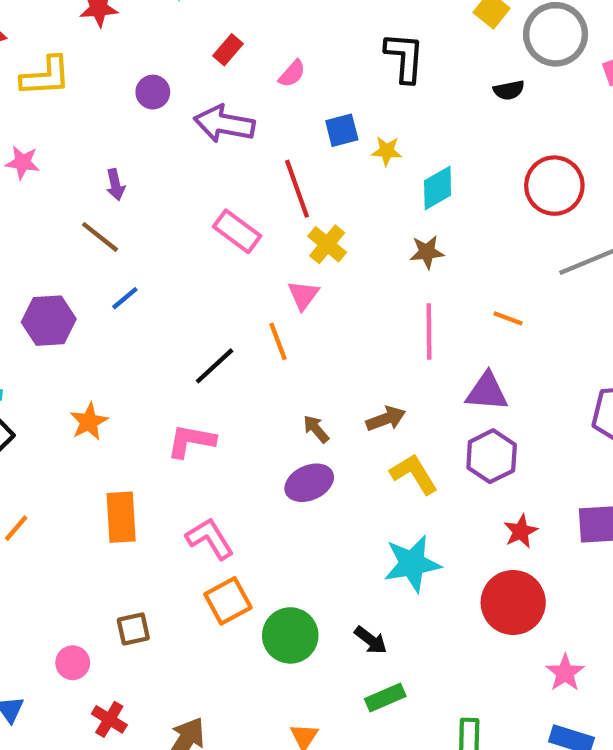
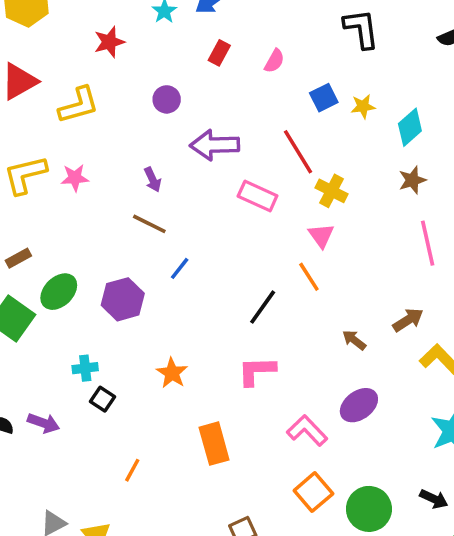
purple arrow: (224, 124) -> (215, 145), moved
purple ellipse: (309, 483) -> (359, 405), moved
pink L-shape: (210, 539) -> (307, 430), moved

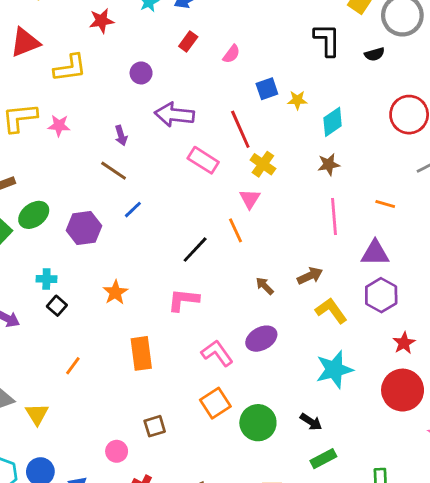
black L-shape: (361, 29) -> (327, 40), moved

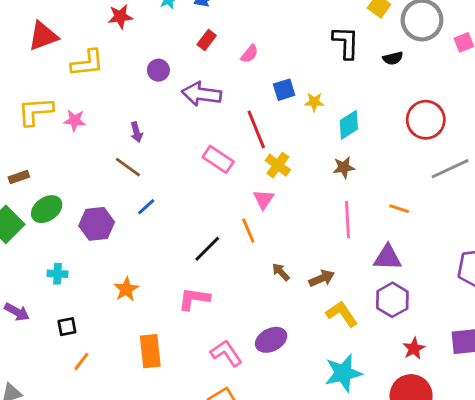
purple arrow: (174, 115) -> (202, 94), moved
brown arrow: (265, 286) -> (281, 272), moved
black square: (57, 306) -> (67, 327), moved, turned 36

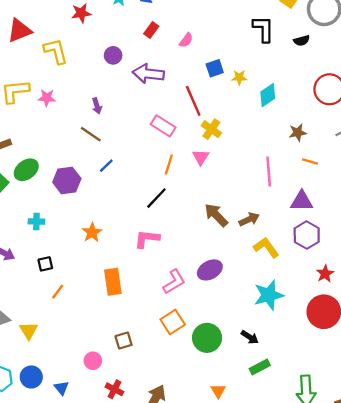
yellow L-shape: (87, 63) -> (56, 51), turned -96
brown star: (344, 167) -> (298, 133), moved
orange line: (248, 231) -> (169, 165), moved, turned 42
brown arrow: (281, 272) -> (216, 215), size x1.6
pink L-shape: (226, 353) -> (174, 282), turned 95

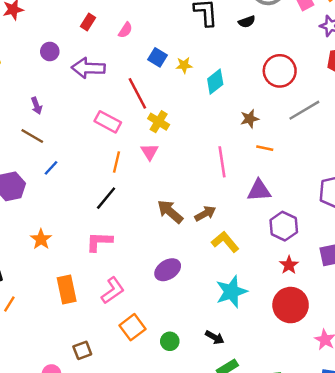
blue square: (215, 68) -> (158, 57), turned -36
purple hexagon: (307, 235) -> (284, 226), moved
pink L-shape: (174, 282) -> (113, 290), moved
green circle: (207, 338) -> (170, 341), size x0.6

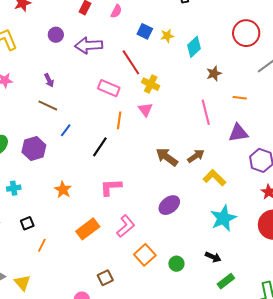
brown star: (250, 119) -> (214, 74), moved
black line: (106, 198) -> (100, 147), moved
orange rectangle: (67, 289) -> (88, 229), turned 70

